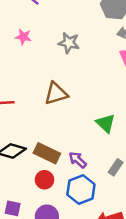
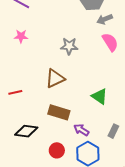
gray star: (69, 43) -> (69, 46), moved
brown rectangle: (47, 153) -> (59, 112), moved

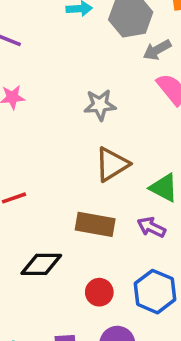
brown triangle: (55, 78) -> (112, 164), moved
purple arrow: (81, 130) -> (151, 227), moved

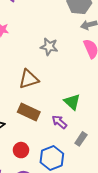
brown triangle: (112, 164) -> (29, 79), moved

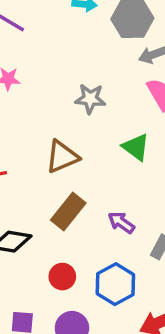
green triangle: (72, 102) -> (136, 147), moved
brown rectangle: (29, 112) -> (68, 211), turned -70

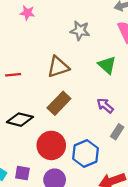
purple arrow: (121, 222) -> (105, 106), moved
red circle: (62, 277) -> (51, 145), size x1.6

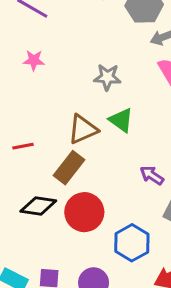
green triangle: (107, 65) -> (121, 120), moved
brown rectangle: (59, 103) -> (69, 168), moved
red circle: (51, 145) -> (84, 212), moved

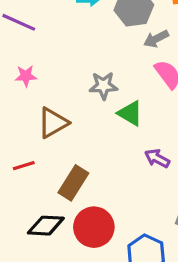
green triangle: (121, 120) -> (130, 113), moved
brown triangle: (83, 129) -> (53, 123), moved
purple arrow: (152, 175) -> (157, 158), moved

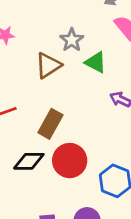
gray star: (103, 86) -> (72, 40), turned -30
brown triangle: (53, 123) -> (48, 65), moved

